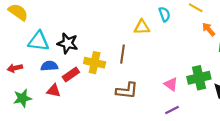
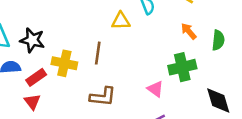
orange arrow: (209, 29) -> (189, 31), moved
green cross: (199, 78) -> (182, 67), moved
red triangle: (54, 91) -> (32, 102), moved, turned 40

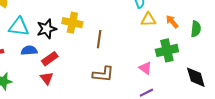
yellow triangle: (121, 21) -> (148, 20), moved
black star: (32, 40) -> (47, 29), turned -30
yellow cross: (64, 63) -> (72, 23), moved

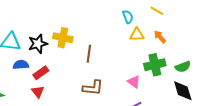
green semicircle: (196, 29) -> (183, 67), moved, turned 63

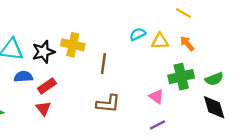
cyan semicircle: (128, 17) -> (138, 34), moved, turned -96

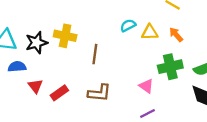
red rectangle: (47, 86) -> (59, 93), moved
red triangle: (43, 108) -> (35, 86), moved

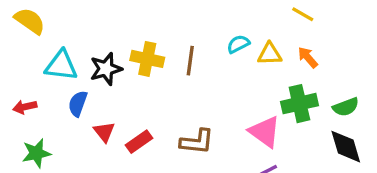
brown line: (95, 54) -> (190, 61), moved
blue semicircle: (17, 67) -> (78, 104), turned -66
pink triangle: (146, 86) -> (265, 132), size x1.5

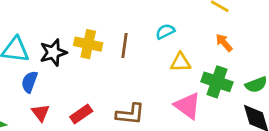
yellow triangle: (270, 54) -> (181, 62), moved
green cross: (299, 104) -> (217, 82), turned 32
red triangle: (104, 132) -> (41, 113), moved

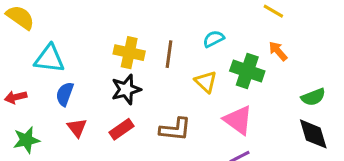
black star: (53, 52) -> (126, 89), moved
yellow triangle: (181, 62) -> (206, 82), moved, turned 45
green cross: (217, 82) -> (247, 71), moved

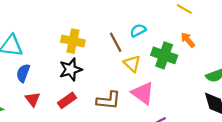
brown line: (169, 54) -> (116, 42), moved, turned -36
pink triangle: (238, 120) -> (143, 93), moved

